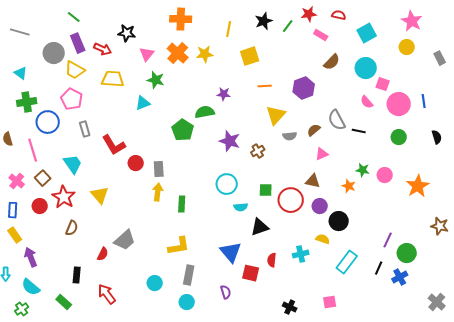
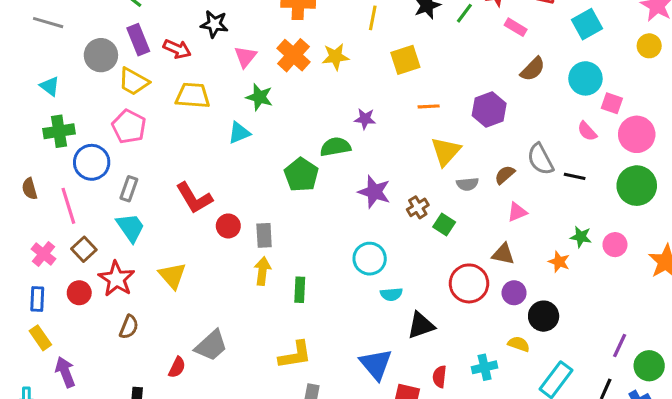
gray rectangle: (85, 129) -> (129, 189), moved, turned 35
green circle: (399, 137) -> (637, 186), size x1.6
green square: (266, 190) -> (444, 224), moved, turned 32

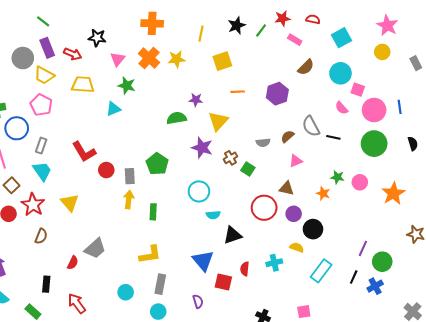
yellow triangle: (446, 151) -> (218, 121), moved
green pentagon: (301, 175) -> (157, 164), moved

